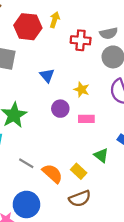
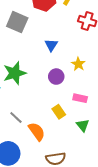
pink rectangle: (86, 119) -> (80, 98), moved
yellow rectangle: (79, 171) -> (59, 112), moved

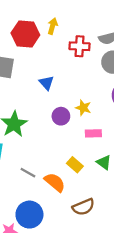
yellow star: (78, 64) -> (83, 108), moved
yellow rectangle: (59, 112) -> (75, 165), moved

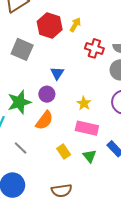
purple circle: (61, 116) -> (47, 94), moved
pink rectangle: (93, 133) -> (87, 128), size x1.5
orange semicircle: (55, 182) -> (44, 120), moved, turned 72

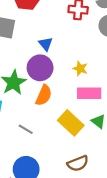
purple circle: (47, 94) -> (40, 68), size x1.5
yellow rectangle: (64, 152) -> (71, 123), size x1.6

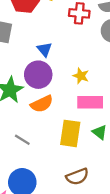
orange semicircle: (44, 95) -> (42, 104), turned 40
yellow rectangle: (71, 123) -> (70, 133), turned 55

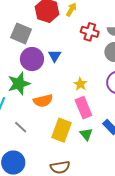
purple circle: (38, 75) -> (32, 59), moved
pink rectangle: (90, 102) -> (83, 108), turned 55

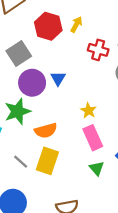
gray square: (21, 33) -> (19, 53), turned 35
yellow rectangle: (62, 130) -> (47, 161), moved

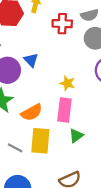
pink rectangle: (93, 138) -> (64, 110), moved, turned 45
green triangle: (97, 168) -> (76, 136), moved, turned 49

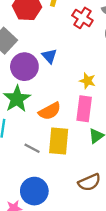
red cross: (62, 24) -> (82, 18), turned 30

